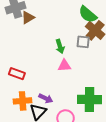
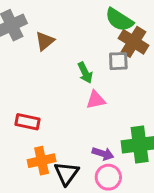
brown triangle: (28, 18) -> (45, 41), moved
purple arrow: (46, 98) -> (103, 154), moved

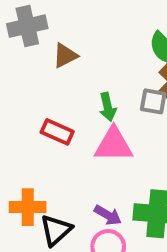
pink triangle: (96, 100) -> (114, 145), size x1.5
red rectangle: (28, 122) -> (57, 132), moved

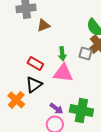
orange cross: (28, 207) -> (16, 100), turned 36
black triangle: (56, 230) -> (34, 85), moved

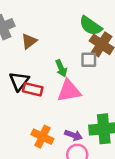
black triangle: (34, 85) -> (19, 81), moved
orange cross: (16, 100) -> (42, 137), moved

